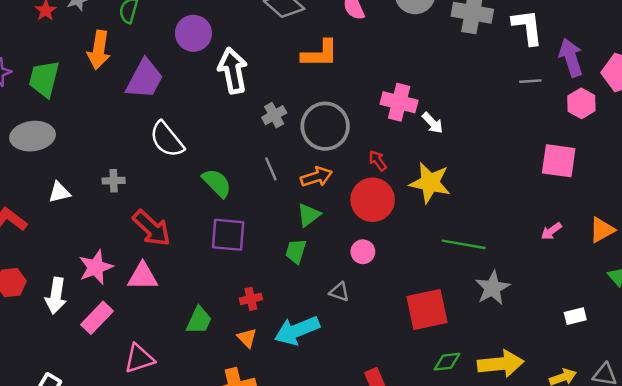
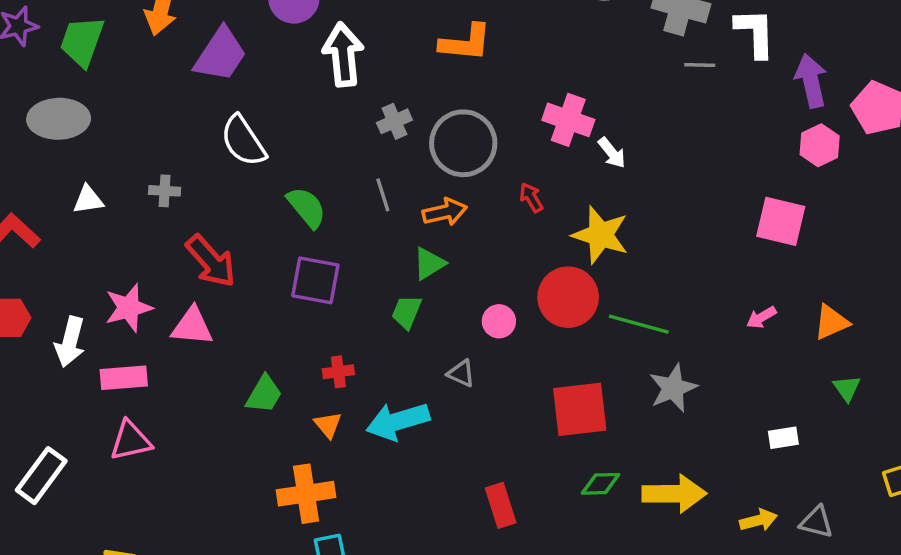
gray line: (530, 81) -> (700, 65), moved
red circle: (373, 200) -> (568, 297), moved
pink rectangle: (97, 318) -> (124, 378), turned 36
pink triangle: (139, 359) -> (131, 441), moved

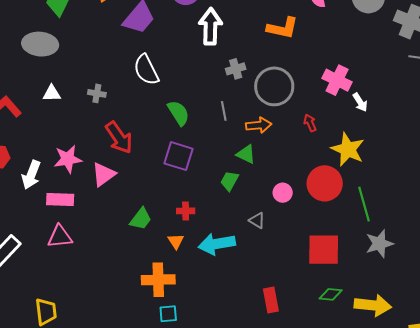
green triangle: (429, 264) -> (246, 154), turned 50
green line: (639, 324) -> (364, 204), turned 52
pink triangle: (192, 326) -> (104, 174), turned -48

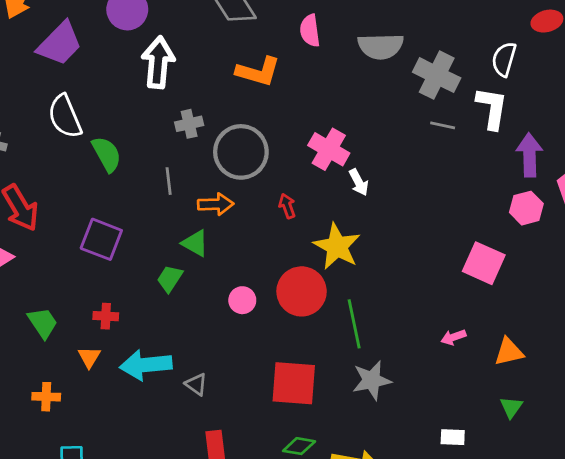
green semicircle: (178, 113) -> (107, 154), moved
green trapezoid: (141, 219) -> (43, 323), turned -75
gray triangle: (257, 220) -> (196, 384), moved
orange cross: (158, 280) -> (46, 397), moved, size x0.6

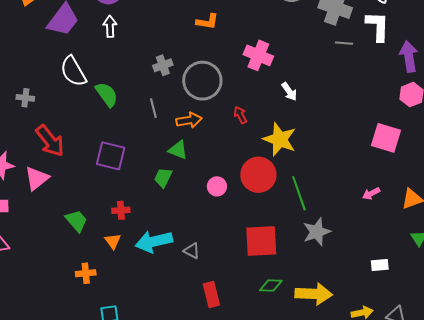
white arrow: (158, 62) -> (110, 26), moved, size x0.6
orange L-shape: (258, 72) -> (207, 22), size x0.7
pink cross: (329, 149) -> (258, 55), moved

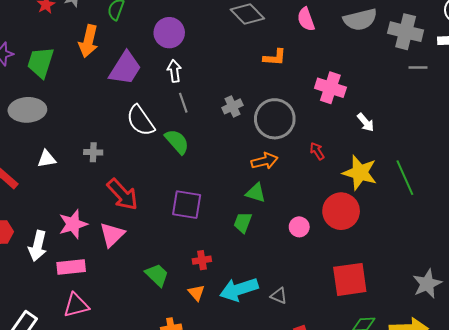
gray line: (153, 108) -> (183, 103), moved
green line: (299, 193) -> (405, 178), moved
gray star: (317, 232) -> (427, 284), moved

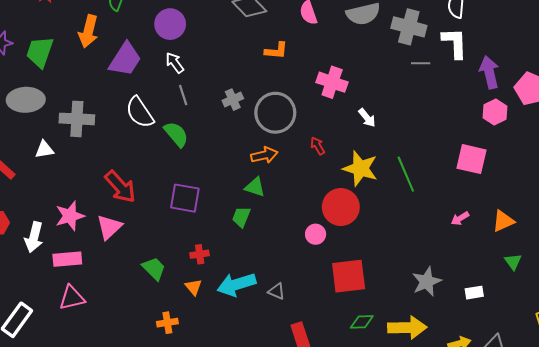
white arrow: (174, 71) -> (175, 63), turned -30
gray cross: (93, 152) -> (77, 119), moved, size x1.8
pink circle: (299, 227) -> (316, 234), moved

